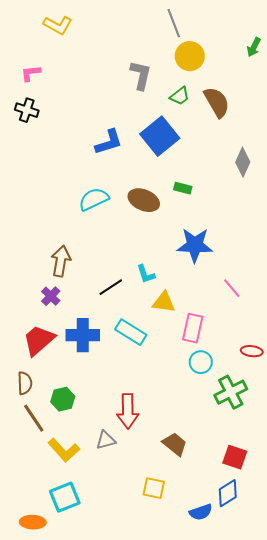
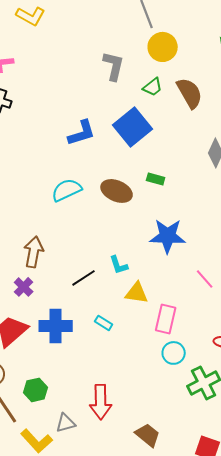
cyan rectangle: (131, 332) -> (104, 323), size x0.6
gray triangle: (106, 440) -> (66, 423), moved

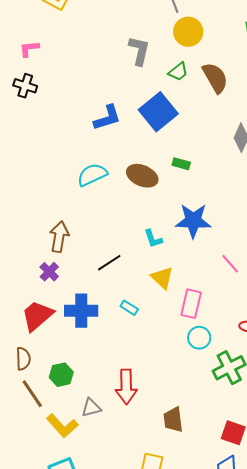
cyan L-shape: (119, 265) -> (153, 239), moved
yellow triangle: (137, 293) -> (162, 278), turned 35
brown trapezoid: (148, 435) -> (173, 420), turned -136

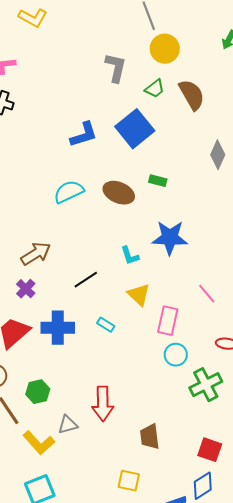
brown arrow: (59, 237) -> (36, 254), turned 48
pink line: (230, 264) -> (207, 294), moved

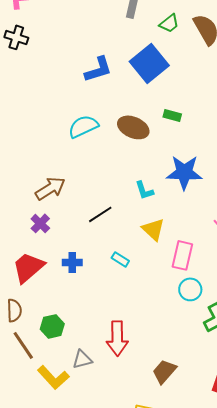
blue cross: (58, 328) -> (72, 262), size x0.6
brown trapezoid: (150, 437) -> (164, 371), turned 48

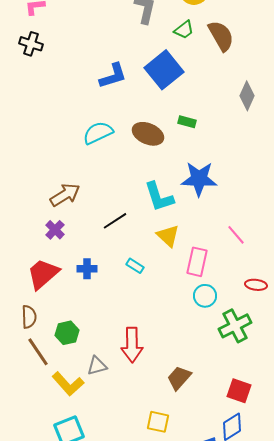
cyan L-shape: (144, 190) -> (159, 197), size x1.6

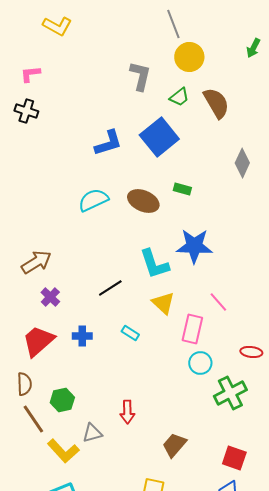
brown arrow: (65, 195) -> (36, 262), moved
pink line: (236, 235) -> (218, 302), moved
red arrow: (132, 345) -> (127, 412), size x0.7

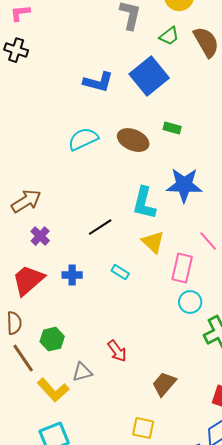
blue L-shape: (108, 143) -> (98, 82), turned 32
cyan L-shape: (154, 264) -> (144, 203), turned 32
red arrow: (127, 412) -> (117, 351), turned -35

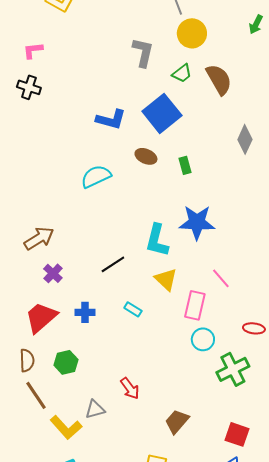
green rectangle: (172, 128) -> (185, 165), turned 60
brown ellipse: (133, 140) -> (146, 156), moved, size x0.7
green hexagon: (52, 339) -> (66, 362), moved

